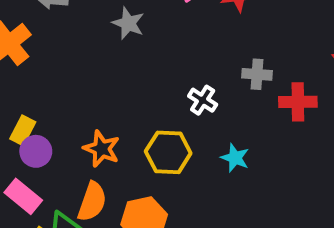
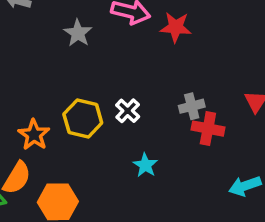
gray cross: (257, 74) -> (192, 106), moved, turned -30
yellow hexagon: (168, 152) -> (83, 118), moved

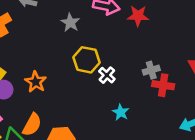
yellow hexagon: (83, 118) -> (86, 60), moved
orange star: (34, 135) -> (36, 82), moved

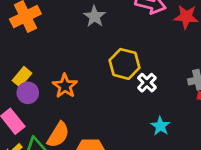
gray star: (70, 23) -> (95, 16), moved

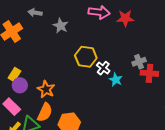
orange star: (65, 86) -> (46, 89), moved
cyan star: (160, 126) -> (116, 80), moved

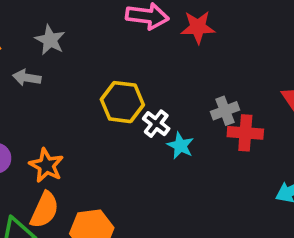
gray arrow: (35, 13) -> (27, 78), moved
gray star: (61, 26) -> (50, 40), moved

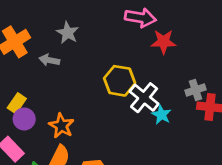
red star: (198, 27) -> (164, 42), moved
white cross: (156, 124) -> (144, 98), size x1.5

